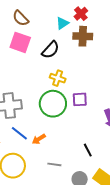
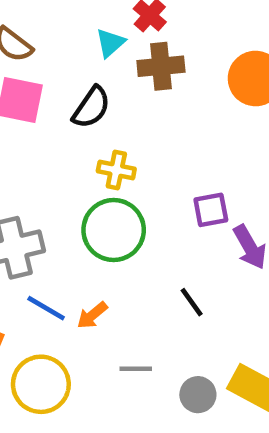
purple square: (80, 99) -> (211, 210), moved
black line: (88, 150) -> (192, 302), moved

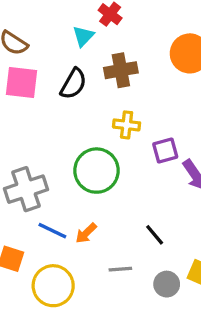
brown cross: (161, 66) -> (121, 70), moved
yellow cross: (116, 170) -> (127, 125), moved
black line: (192, 302) -> (155, 235), moved

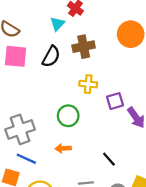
green circle: (96, 171) -> (68, 116), size x0.7
blue line: (52, 231) -> (26, 159), moved
orange arrow: (86, 233) -> (63, 148), moved, turned 42

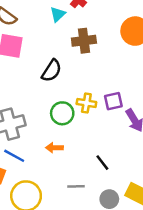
black semicircle: (51, 56) -> (52, 71), moved
yellow cross: (88, 84) -> (86, 103), moved

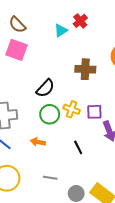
brown cross: (84, 41) -> (85, 69), moved
black semicircle: (52, 71) -> (45, 88), moved
black line: (102, 163) -> (78, 147), moved

